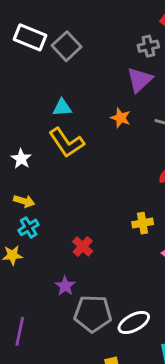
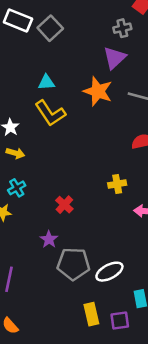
orange star: (121, 118) -> (98, 91), size x1.6
yellow arrow: (24, 201) -> (15, 153), moved

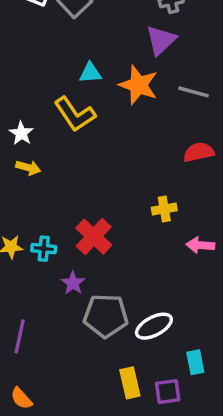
cyan triangle: (46, 82) -> (90, 73), moved
cyan cross: (17, 188) -> (44, 249), moved, turned 36
red cross: (64, 205) -> (94, 237), size x1.5

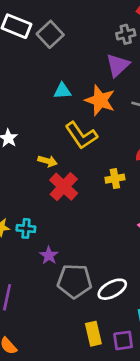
yellow L-shape: (75, 114) -> (81, 135), moved
yellow arrow: (28, 168) -> (48, 161), moved
yellow cross: (164, 209) -> (115, 179), moved
red cross: (94, 237) -> (64, 187), moved

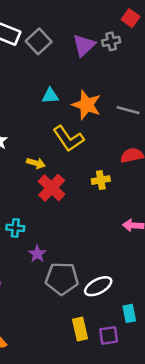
purple triangle: (118, 65) -> (84, 45), moved

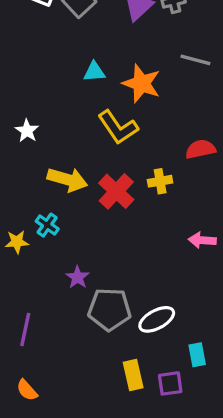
gray line: (128, 110) -> (195, 60), moved
yellow arrow: (36, 163) -> (67, 180), moved, size x1.6
red cross: (52, 188) -> (116, 191), moved
cyan cross: (15, 228) -> (47, 225), moved, turned 30

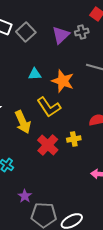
yellow arrow: (67, 180) -> (23, 122), moved, turned 50

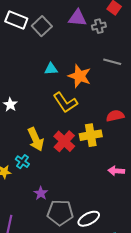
purple triangle: (61, 35) -> (77, 18), moved, turned 48
yellow arrow: (23, 122) -> (36, 139), moved
yellow cross: (74, 139) -> (91, 135), size x1.5

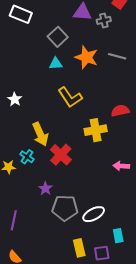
gray square: (42, 26) -> (58, 37), moved
orange star: (80, 76) -> (86, 57), moved
red cross: (64, 141) -> (61, 155), moved

